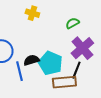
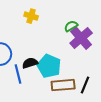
purple cross: (82, 48) -> (81, 38), moved
black line: (76, 70) -> (85, 85), moved

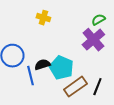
green semicircle: (71, 26) -> (98, 20), moved
brown rectangle: (63, 85) -> (75, 87), turned -30

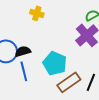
black semicircle: (42, 65) -> (23, 51), moved

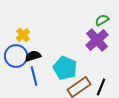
yellow cross: (37, 13) -> (23, 35), moved, turned 32

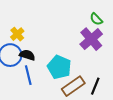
green semicircle: (102, 20) -> (96, 19), turned -104
black semicircle: (33, 56) -> (27, 55), turned 35

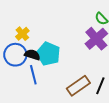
cyan pentagon: (59, 67) -> (48, 54), moved

